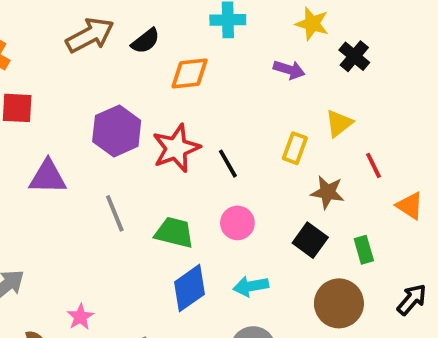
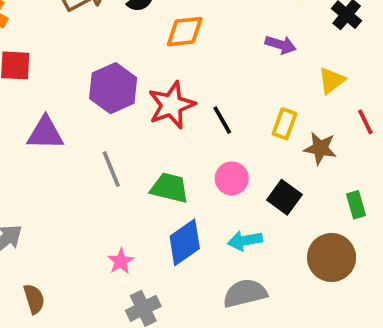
purple arrow: (289, 70) -> (281, 45), moved
yellow rectangle: (295, 148) -> (284, 124), moved
black square: (310, 240) -> (284, 197), moved
pink star: (80, 317) -> (121, 261), moved

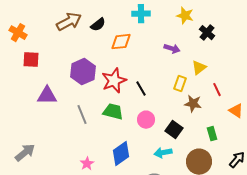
yellow rectangle: (284, 124) -> (180, 84), moved
green trapezoid: (170, 188) -> (113, 112), moved
cyan arrow: (245, 241) -> (163, 153), moved

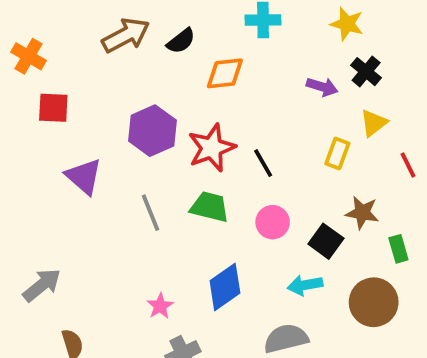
black cross: (207, 33) -> (366, 72), moved
purple triangle: (47, 96) -> (84, 176), turned 40
brown star: (193, 104) -> (362, 213), moved

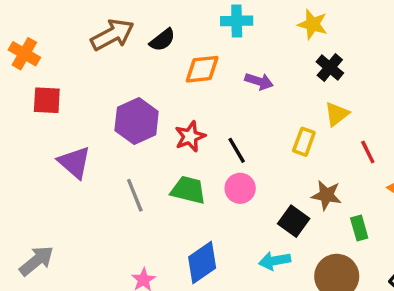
purple arrow: (322, 87) -> (259, 81), moved
red star: (212, 148) -> (190, 137), size x0.7
pink circle: (273, 222) -> (240, 188), moved

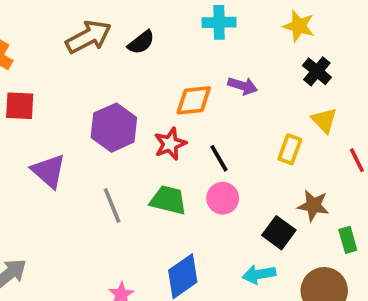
orange diamond: (202, 69) -> (194, 100), moved
yellow triangle: (337, 114) -> (324, 120), turned -36

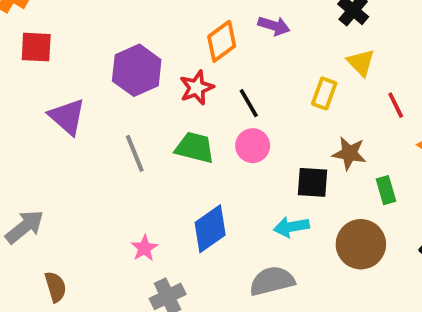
orange diamond: (194, 100) -> (222, 41), turned -30
black square: (279, 233) -> (313, 182), turned -32

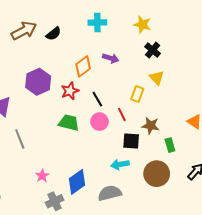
red line: (396, 105) -> (122, 114), moved
gray line: (135, 153) -> (20, 139), moved
blue diamond: (210, 229) -> (77, 182), moved

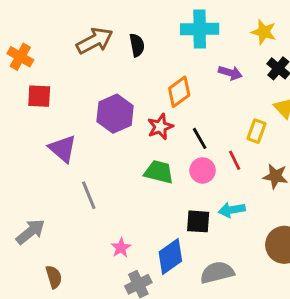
cyan cross: (97, 22) -> (200, 29), size x1.4
black semicircle: (53, 34) -> (137, 45), turned -63
purple arrow: (111, 58) -> (230, 73), moved
black square: (131, 141) -> (198, 221), moved
cyan arrow: (120, 164) -> (232, 210), moved

